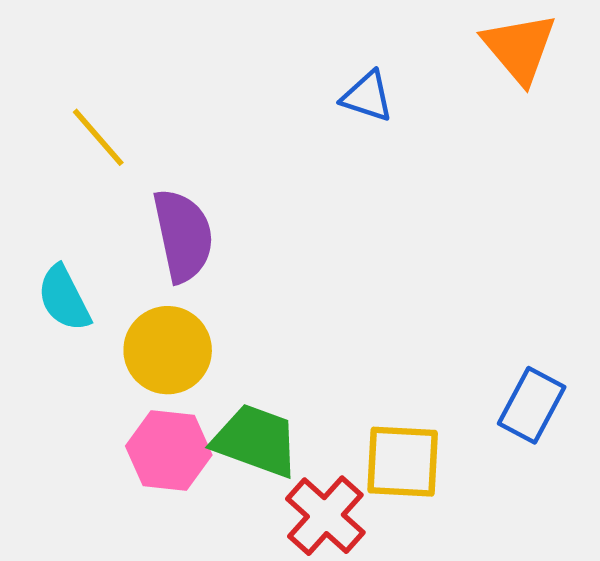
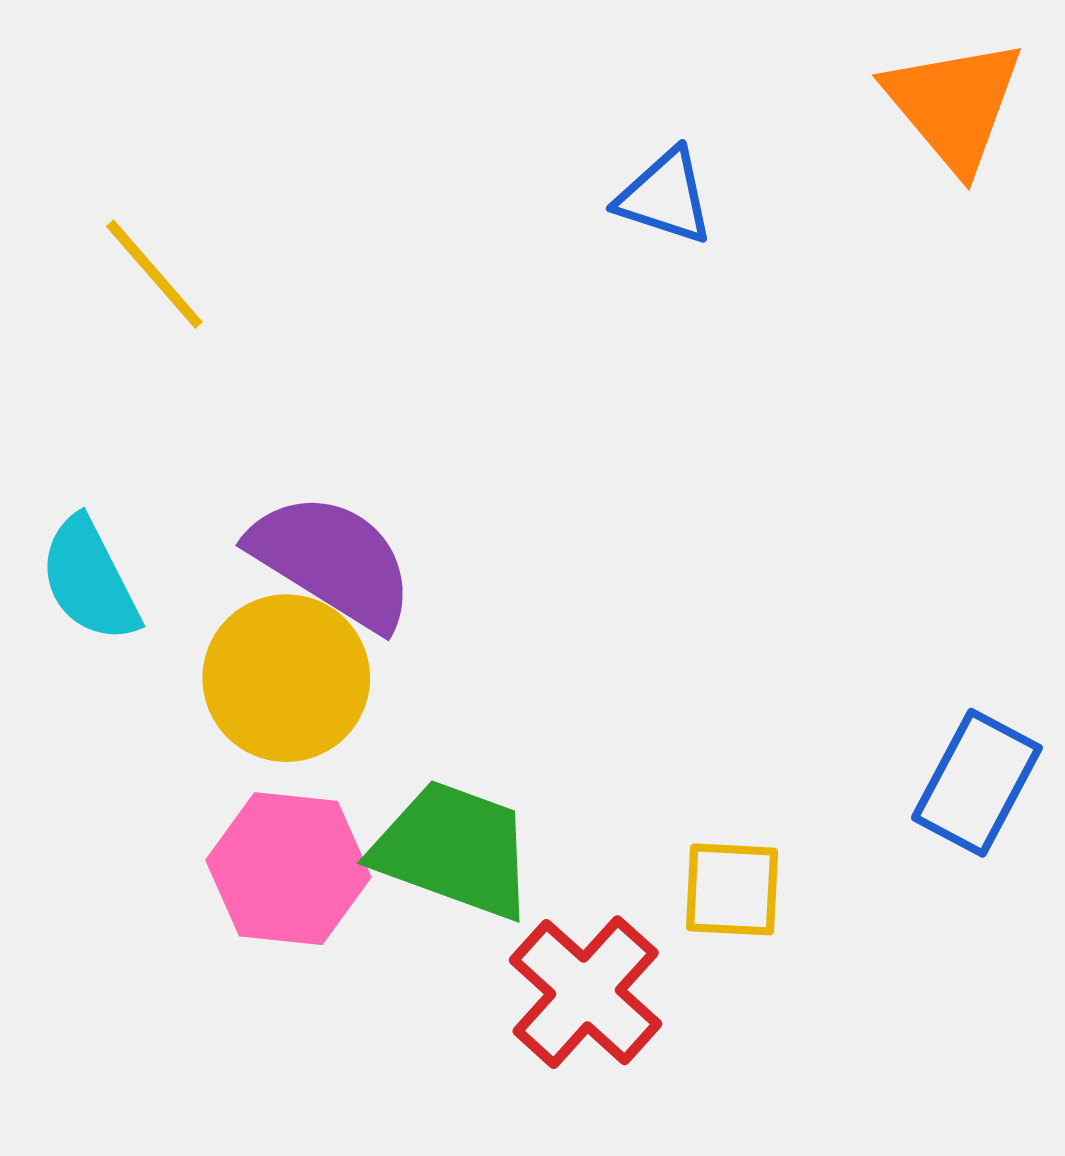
purple semicircle: (183, 235) -> (332, 561), moved, turned -46
yellow square: (403, 462) -> (732, 889), size x0.7

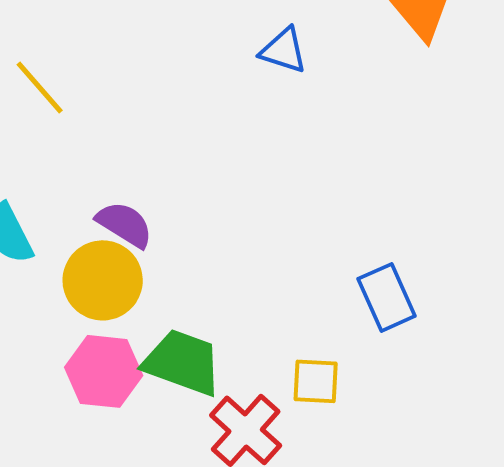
purple semicircle: (332, 561) -> (125, 224), size x0.7
blue rectangle: (977, 783) -> (387, 297), moved, turned -52

